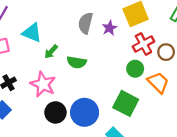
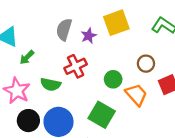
red cross: (143, 44) -> (76, 66), moved
green semicircle: (77, 62) -> (51, 84), moved

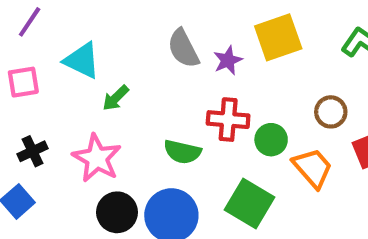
gray semicircle: (64, 29) -> (183, 48), turned -45
red cross: (76, 66) -> (228, 120), moved, turned 30
green semicircle: (51, 84) -> (182, 152), moved

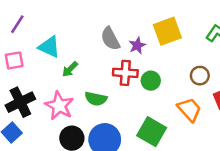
red cross: (228, 120) -> (125, 73), moved
green circle: (271, 140) -> (151, 81), moved
black cross: (33, 151) -> (20, 102), size x1.6
green semicircle: (182, 152) -> (96, 99), moved

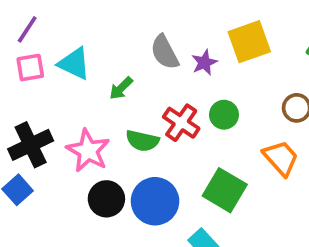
pink square: (14, 60) -> (30, 68), moved
green arrow: (70, 69) -> (121, 88), moved
red cross: (125, 73) -> (181, 123), moved, turned 30

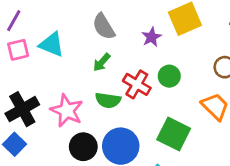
gray semicircle: (165, 52) -> (104, 27), moved
green arrow: (121, 88) -> (102, 62), moved

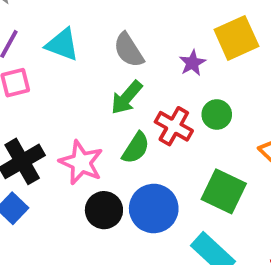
cyan triangle: (52, 44) -> (62, 45), moved
green arrow: (102, 62) -> (127, 98), size x1.4
green semicircle: (108, 100) -> (136, 148), turned -65

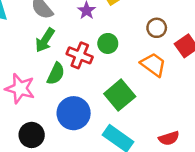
green square: (224, 191) -> (120, 95), turned 32
black circle: (104, 210) -> (32, 135), moved

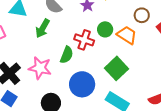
green arrow: (45, 40) -> (43, 28), moved
orange trapezoid: (153, 65) -> (127, 35), moved

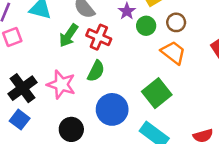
brown circle: (142, 15) -> (176, 22), moved
green circle: (105, 29) -> (146, 26), moved
red cross: (84, 40) -> (99, 37), moved

